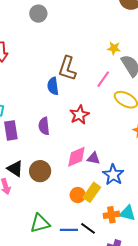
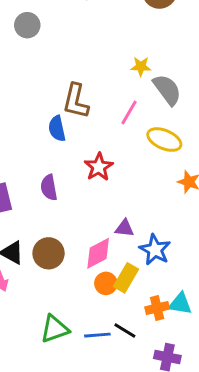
pink diamond: (76, 157) -> (98, 253), moved

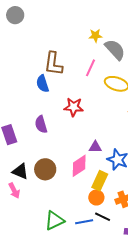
red star: (99, 167) -> (74, 107), turned -30
orange circle: (106, 283) -> (96, 197), moved

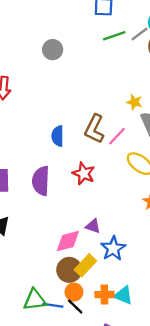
brown L-shape: (53, 64) -> (94, 129), moved
purple semicircle: (41, 124) -> (41, 181), size x1.4
brown circle: (45, 169) -> (69, 270), moved
orange circle: (96, 197) -> (74, 292), moved
green triangle: (55, 220) -> (35, 300), moved

